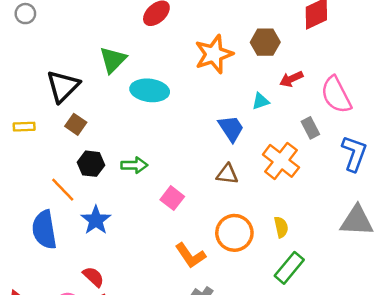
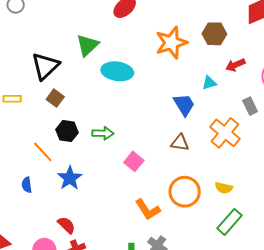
yellow semicircle: (281, 227) -> (224, 188), turned 114
blue semicircle: (44, 230) -> (27, 185), size x0.5

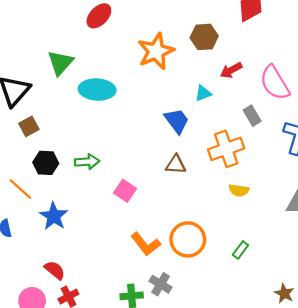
brown square: (55, 98) -> (29, 126), turned 30
orange cross: (225, 133) -> (226, 149), turned 36
yellow semicircle: (224, 188) -> (239, 190), moved
orange circle: (185, 192) -> (188, 239), moved
green rectangle: (230, 222) -> (240, 250), size x0.6

